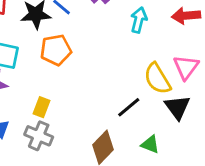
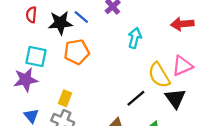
cyan arrow: (139, 20) -> (135, 38), moved
pink triangle: (186, 67) -> (182, 66), turned 30

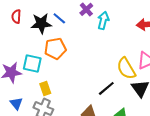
cyan arrow: (135, 38) -> (103, 20), moved
cyan square: (36, 57) -> (32, 63), moved
yellow rectangle: (65, 98) -> (45, 88), turned -40

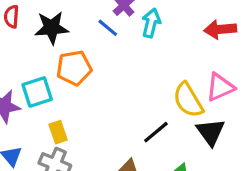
blue line: (59, 18) -> (108, 28), moved
cyan square: (32, 63) -> (37, 92), turned -30

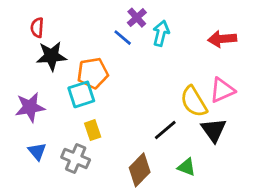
black star: (52, 28) -> (51, 56), moved
cyan square: (37, 92) -> (81, 94), moved
yellow rectangle: (58, 132) -> (93, 130), moved

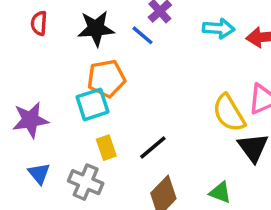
cyan arrow: (161, 33) -> (219, 28), moved, turned 80
black star: (51, 56) -> (96, 28), moved
black line: (165, 130) -> (153, 148), moved

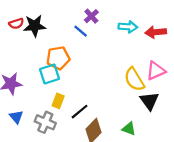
red semicircle: (39, 23) -> (16, 24), turned -112
black star: (96, 28) -> (35, 26), moved
yellow rectangle: (106, 148) -> (58, 101), turned 40
black line: (153, 148) -> (80, 112), moved

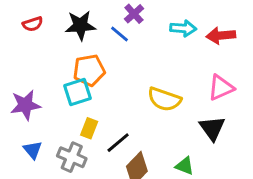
black star: (35, 26) -> (80, 25), moved
yellow semicircle: (134, 79) -> (164, 99), moved, turned -40

